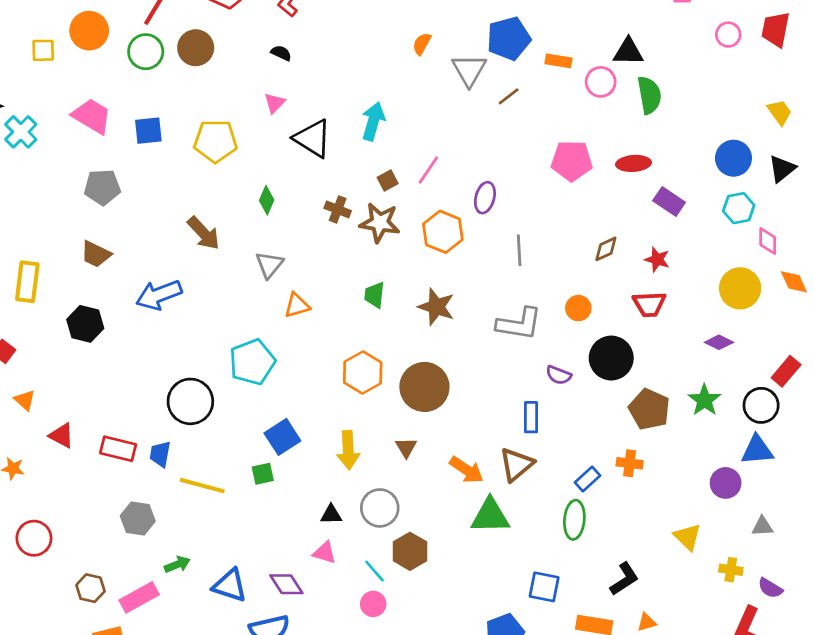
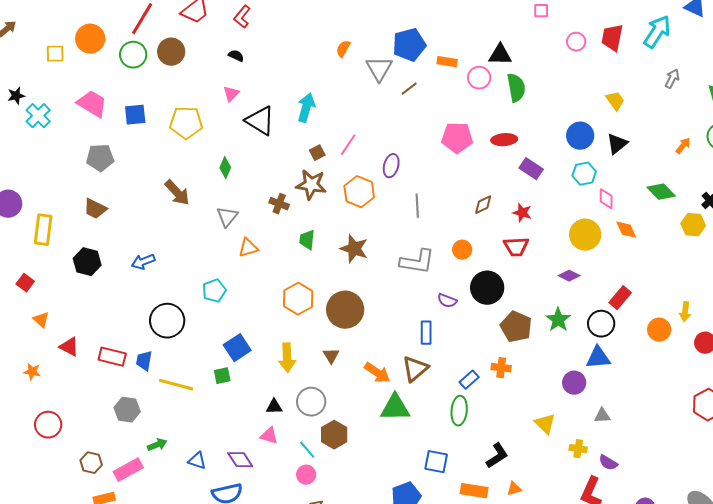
brown cross: (338, 209) -> (279, 204), moved
blue arrow: (159, 295) -> (143, 262), moved, size x0.7
cyan pentagon: (252, 362) -> (214, 291), size x0.7
blue triangle: (230, 586) -> (197, 461), size x0.7

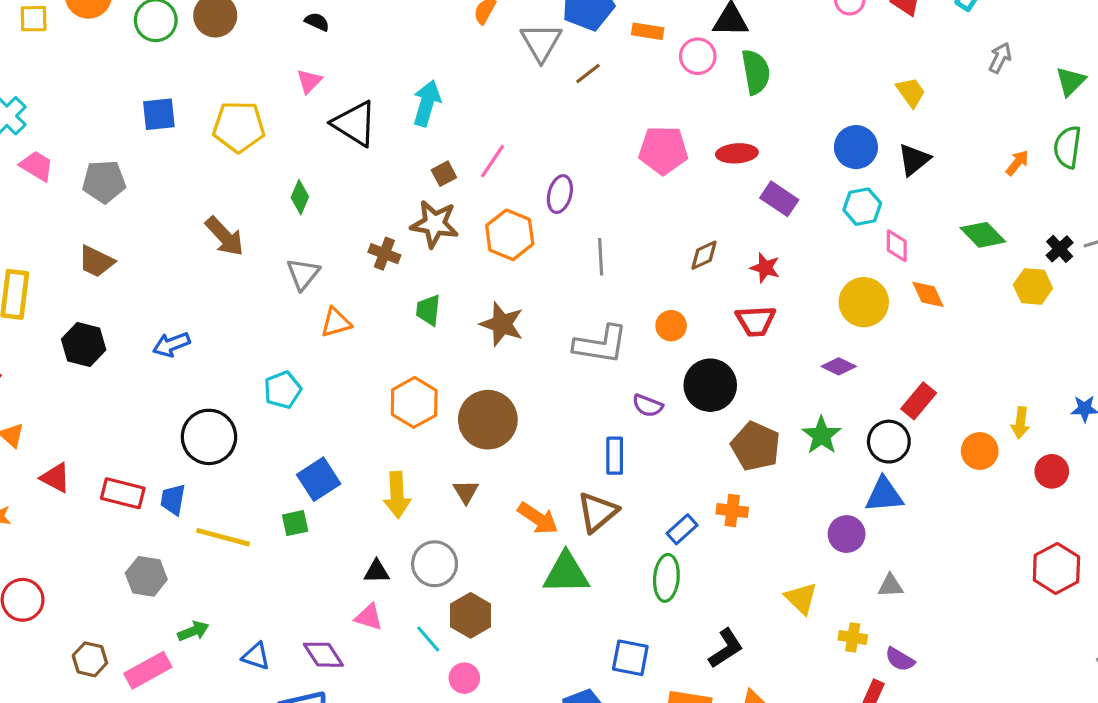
pink trapezoid: (92, 104) -> (37, 166), moved, size x0.7
pink circle: (306, 475) -> (464, 678), moved

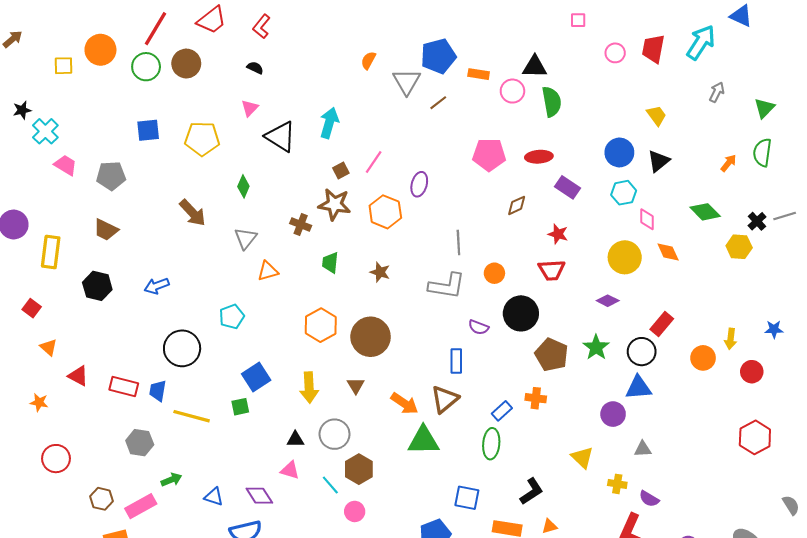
brown diamond: (704, 255) -> (517, 205), moved
gray line: (601, 257) -> (458, 242), moved
brown star: (502, 324) -> (380, 272), size x0.7

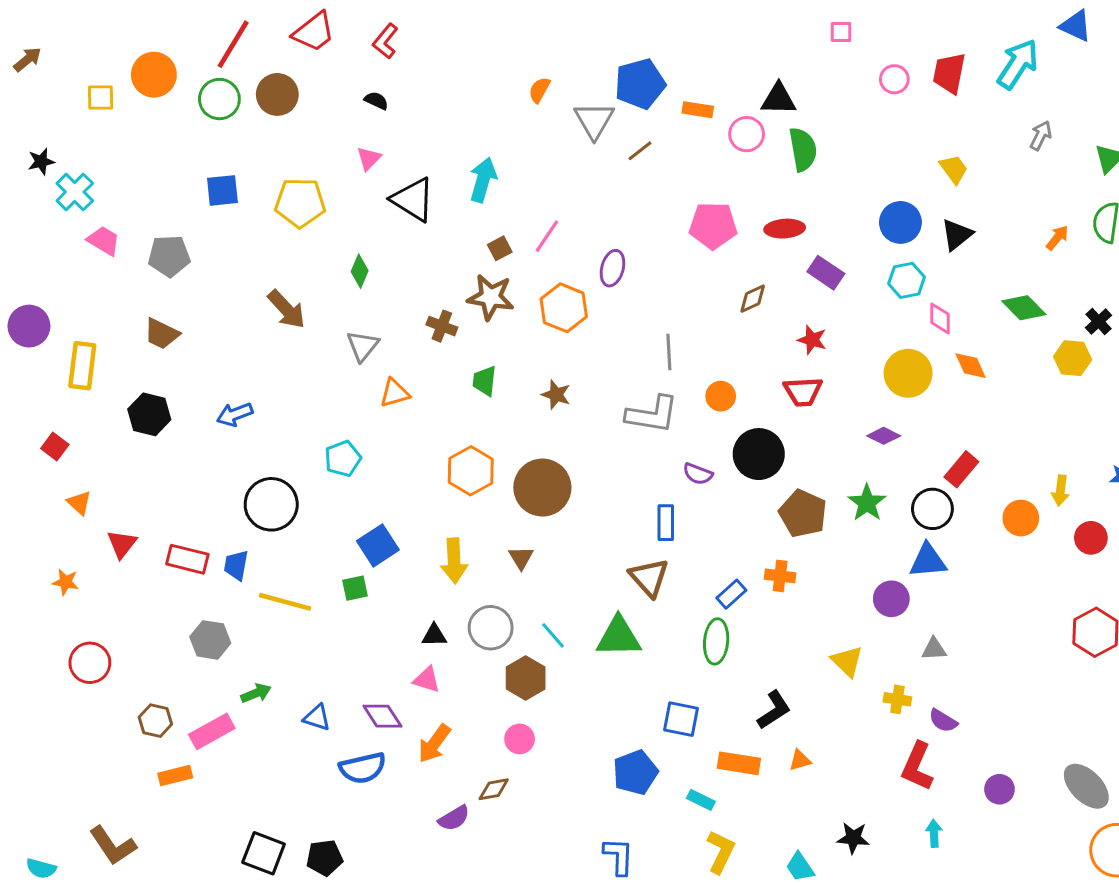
red triangle: (78, 376) -> (122, 544), turned 40
brown triangle: (445, 399) -> (649, 577), turned -32
orange arrow: (404, 403) -> (434, 744), moved, turned 92
cyan line: (330, 485) -> (553, 635), moved

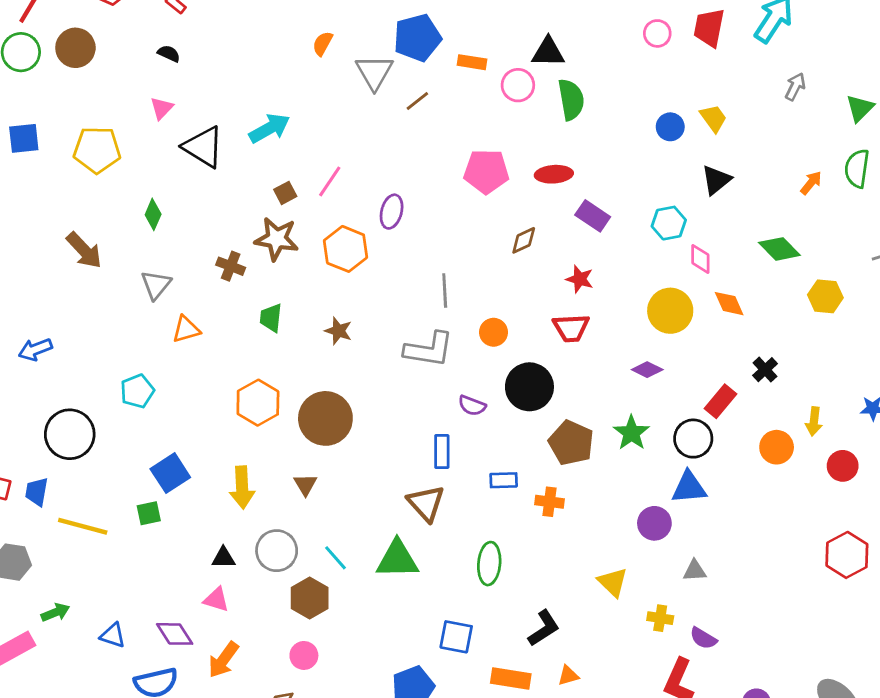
cyan arrow: (483, 180) -> (269, 128), turned 45
blue circle: (900, 222) -> (670, 127), moved, size x0.7
black cross: (1099, 321) -> (765, 370), moved
blue rectangle: (731, 594) -> (504, 480), moved, turned 40

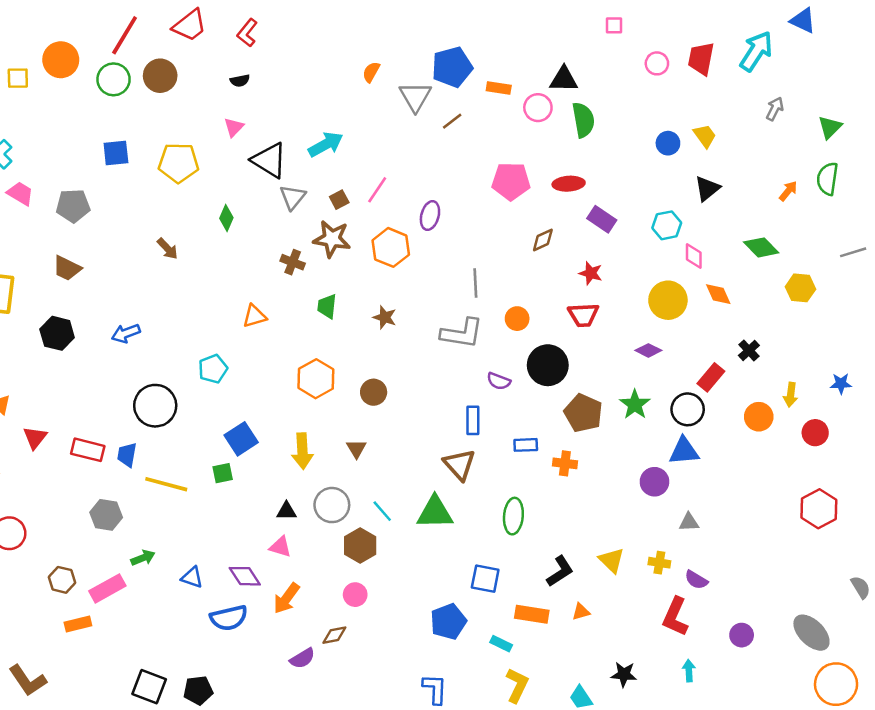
black semicircle: (169, 54) -> (240, 81), turned 144
brown arrow: (84, 250) -> (167, 249), size x0.7
gray triangle: (156, 285) -> (293, 197), moved
brown circle: (325, 418) -> (374, 392), size x0.6
yellow triangle: (613, 582) -> (612, 560), moved

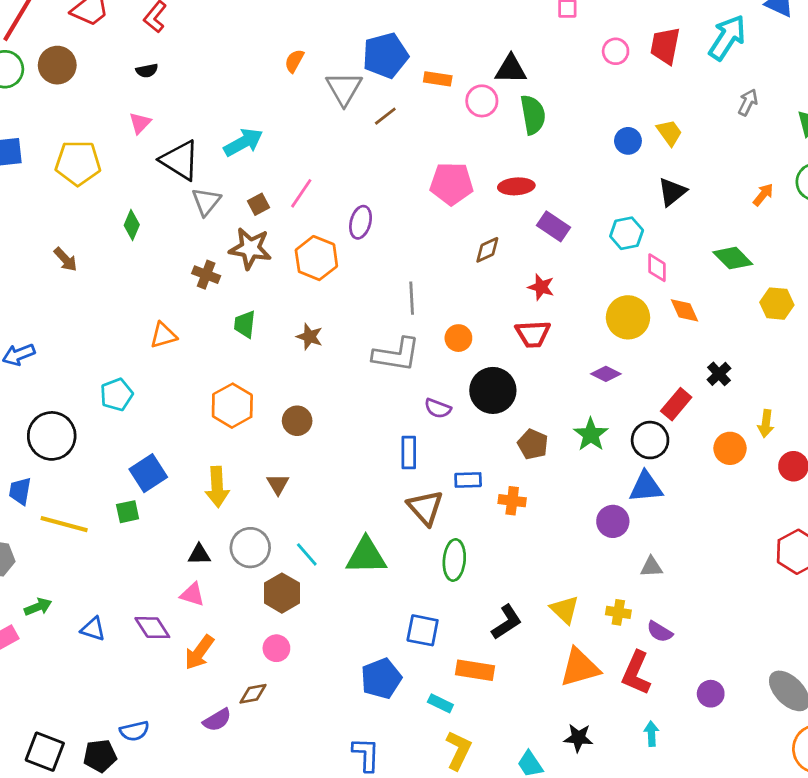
brown pentagon: (583, 413) -> (533, 444), size x0.7
brown triangle: (459, 465) -> (425, 508), moved
orange triangle: (581, 612) -> (580, 668), moved, size x2.0
blue semicircle: (229, 618) -> (134, 731), moved, size x0.7

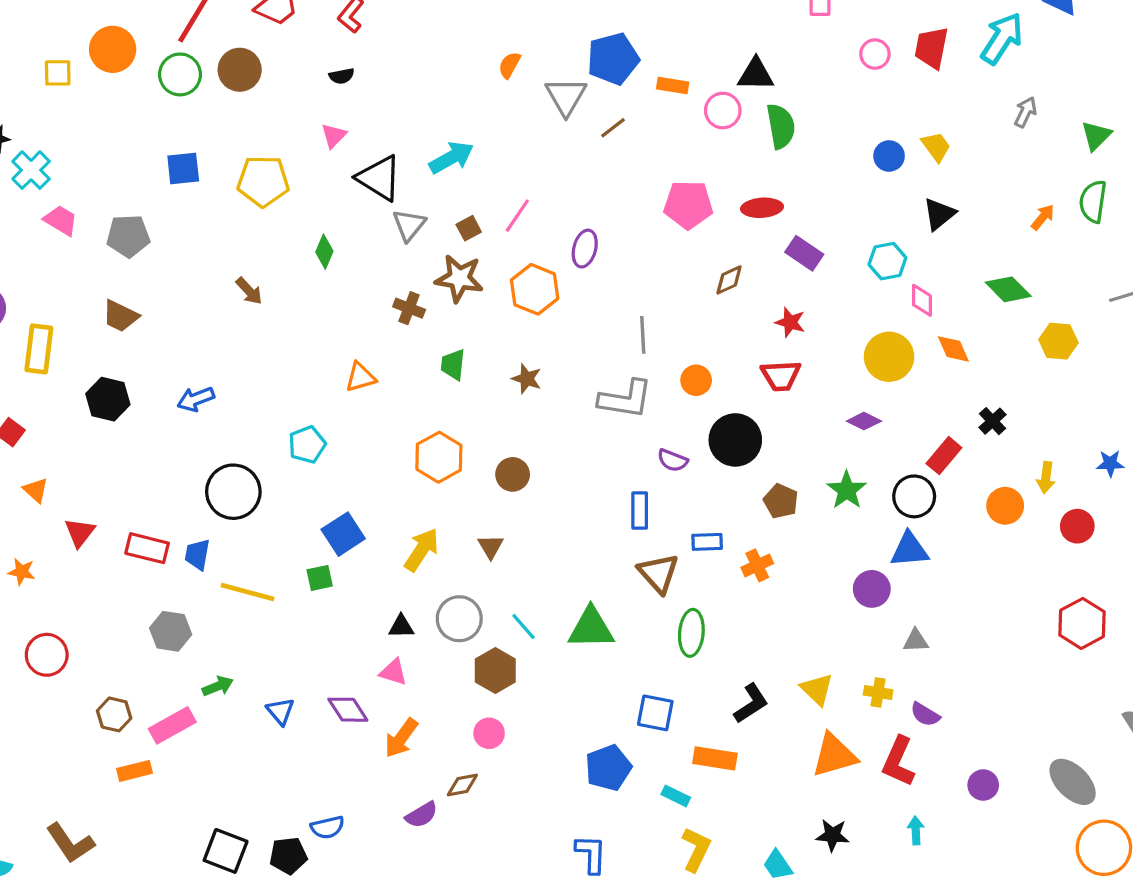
yellow arrow: (217, 487) -> (422, 550), turned -144
orange cross: (512, 501) -> (757, 565), turned -32
blue triangle: (93, 629) -> (280, 711), turned 32

